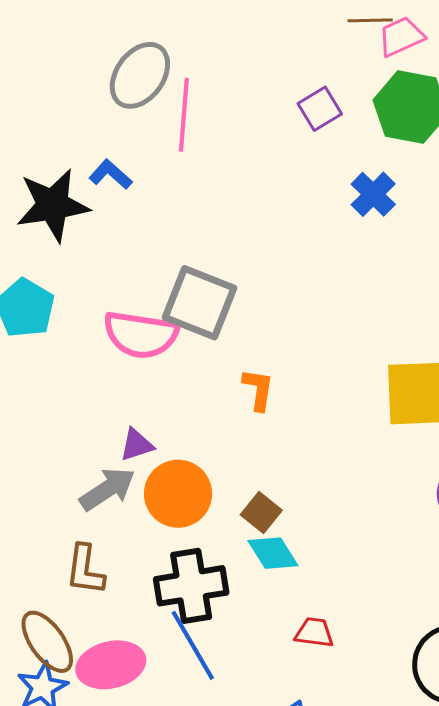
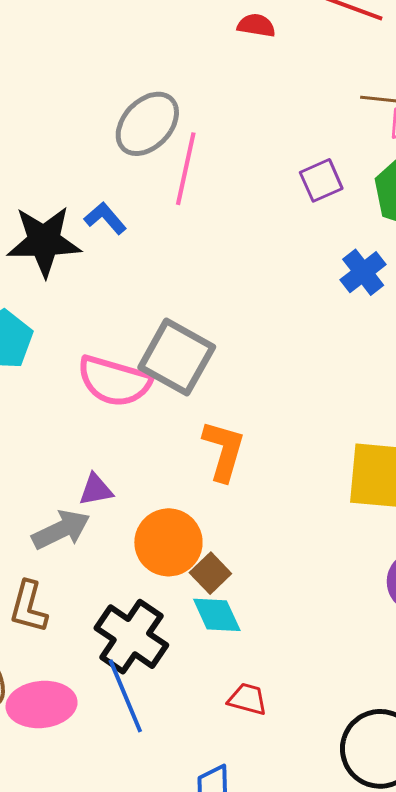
orange L-shape: (258, 389) -> (224, 451), size x1.4
orange circle: (178, 494) -> (168, 542), moved
black cross: (191, 586) -> (131, 637), turned 36

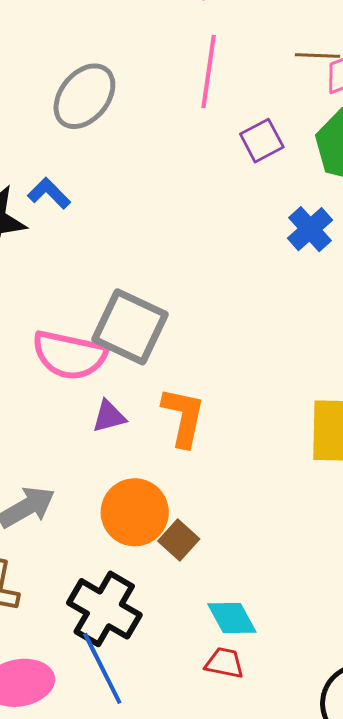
pink line: (186, 169) -> (209, 72), moved
purple triangle: (96, 490) -> (109, 416), moved
cyan diamond: (217, 615) -> (232, 618), moved

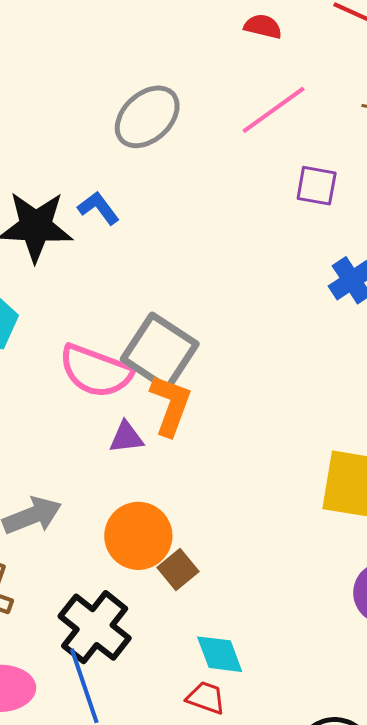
pink line: (209, 72) -> (274, 110), turned 38
purple square: (262, 141) -> (317, 186), turned 30
orange L-shape: (183, 417) -> (171, 405), moved

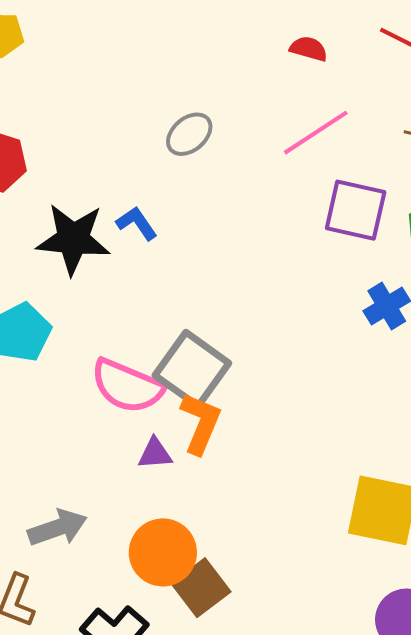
gray ellipse: (147, 117) -> (189, 134), size x0.7
purple square: (317, 186) -> (356, 210), size x1.5
brown square: (178, 569) -> (201, 588), size x1.4

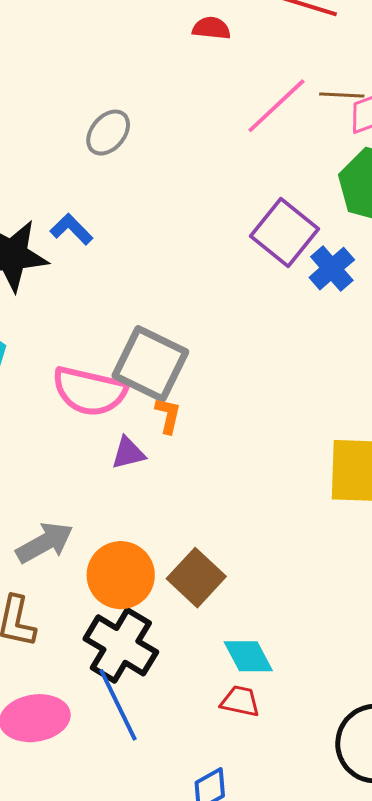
pink line: (316, 133) -> (276, 106), moved
purple square: (356, 210) -> (285, 233), moved, turned 36
orange L-shape: (201, 423) -> (168, 415), size x0.6
orange circle: (163, 552) -> (121, 575), moved

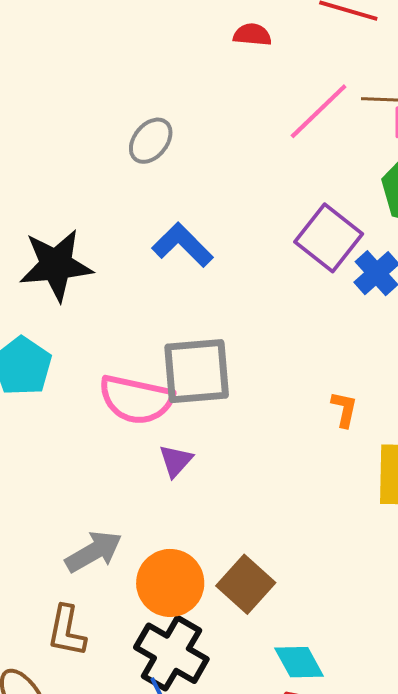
blue L-shape: (71, 229) -> (183, 245), moved, size x1.4
gray square: (150, 364) -> (197, 371), turned -30
orange L-shape: (168, 415) -> (344, 409), moved
purple triangle: (128, 453) -> (176, 461), turned -33

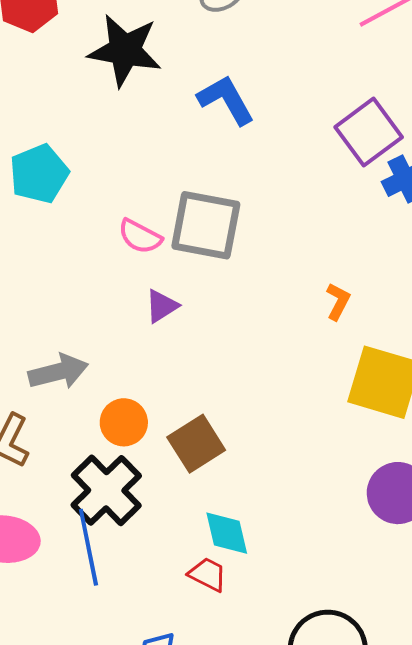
black star: (56, 265) -> (125, 50), moved
pink semicircle: (136, 400) -> (140, 236), size x0.6
orange circle: (170, 583) -> (124, 422), size x0.7

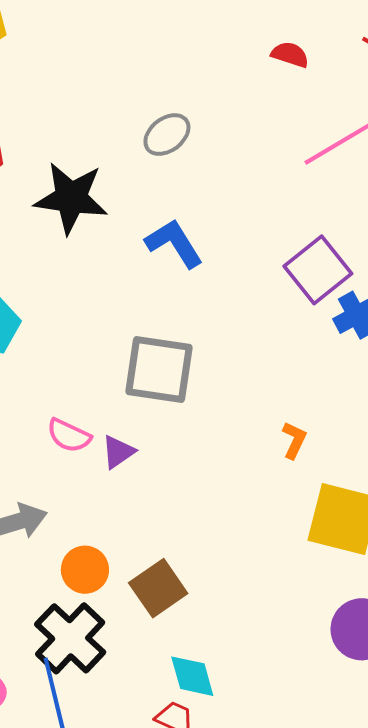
pink semicircle: (140, 236) -> (69, 436), moved

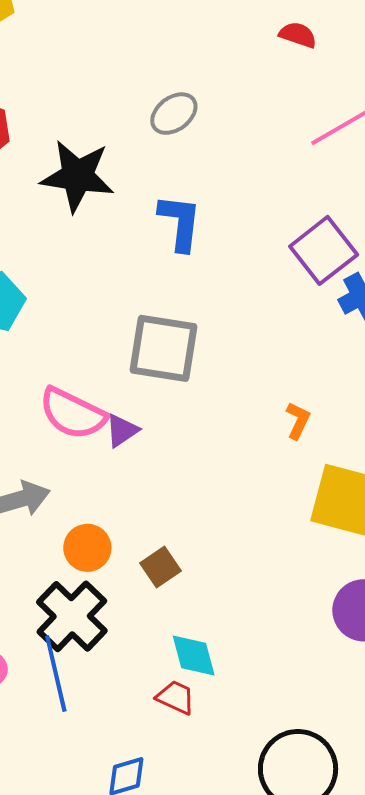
blue L-shape: (174, 243) -> (180, 222), turned 38
pink semicircle: (69, 436) -> (73, 414), size x1.5
brown square: (158, 588) -> (160, 567), size x0.7

